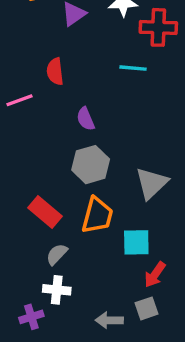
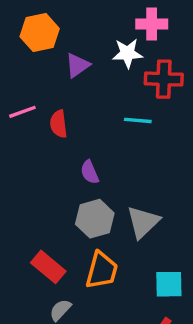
pink line: (20, 100) -> (22, 112), moved
gray triangle: (152, 183) -> (143, 222), moved
cyan square: (136, 242) -> (169, 284), moved

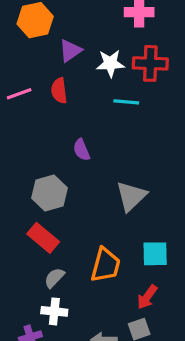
white star: (128, 53) -> (110, 63), moved
red semicircle: (59, 124) -> (59, 91), moved
gray hexagon: (95, 219) -> (50, 193), moved
orange trapezoid: (102, 270) -> (106, 265), moved

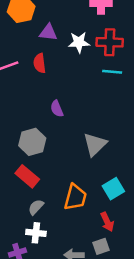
purple triangle: (70, 51) -> (48, 32), turned 42
cyan line: (126, 102) -> (112, 72), moved
cyan square: (155, 254) -> (113, 189), turned -30
red arrow: (147, 297) -> (107, 222), turned -60

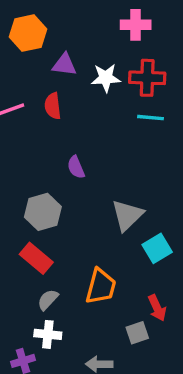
cyan square: (113, 189) -> (157, 248), moved
red arrow: (107, 222) -> (157, 308), moved
gray square: (101, 246) -> (137, 333), moved

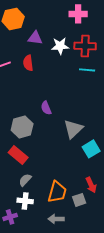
purple semicircle: (76, 167) -> (46, 108), moved
orange trapezoid: (101, 286) -> (57, 192), moved

